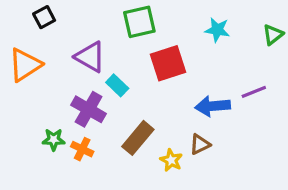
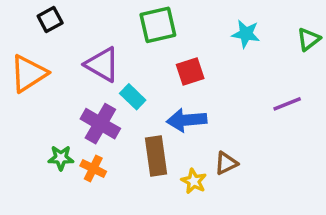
red square: (168, 63) -> (190, 72), size x0.7
blue arrow: (213, 106) -> (187, 120), moved
brown rectangle: (138, 138) -> (156, 156), turned -48

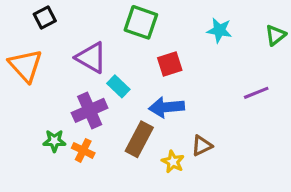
green square: (158, 25) -> (141, 22), turned 32
orange triangle: (29, 73) -> (26, 66), turned -39
purple cross: (100, 124) -> (90, 110), turned 36
brown rectangle: (156, 156) -> (139, 139), turned 36

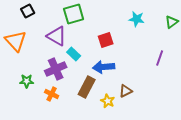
green square: (141, 22) -> (74, 14), moved, turned -35
purple line: (256, 93) -> (160, 58), turned -49
green star: (54, 141) -> (27, 81), moved

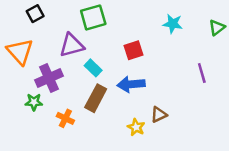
purple triangle: (57, 36) -> (72, 45), turned -45
purple line: (160, 58) -> (202, 73), turned -35
purple cross: (56, 69) -> (49, 78), moved
brown rectangle: (87, 87) -> (96, 98), moved

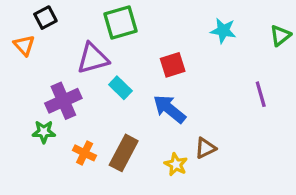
orange triangle: (20, 52) -> (24, 45), moved, size x0.6
blue arrow: (131, 84) -> (169, 109), turned 44
brown rectangle: (96, 98) -> (124, 153), moved

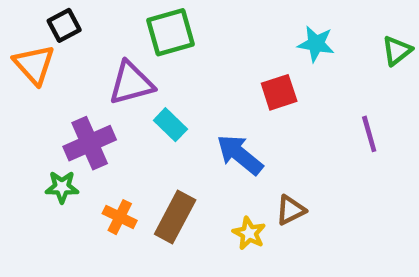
orange triangle: (24, 45) -> (34, 65), size x1.4
red square: (173, 65) -> (279, 92), moved

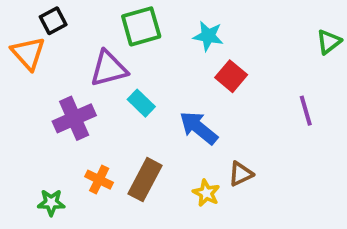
cyan star: (316, 44) -> (208, 36), moved
red square: (279, 92) -> (231, 76), turned -32
green star: (62, 187) -> (51, 203), moved

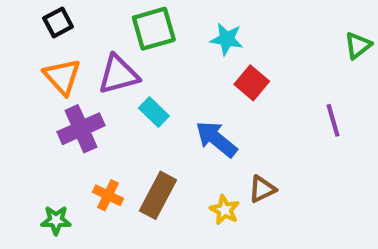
orange triangle: (28, 53) -> (62, 77), moved

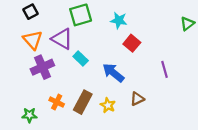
purple triangle: (118, 75) -> (62, 39), turned 45
purple line: (333, 120) -> (164, 69), moved
yellow star: (225, 210) -> (108, 105), moved

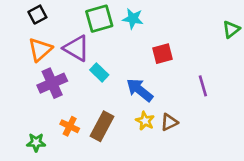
cyan star: (119, 20) -> (133, 19), moved
orange triangle: (33, 40) -> (40, 50), turned 30
red square: (132, 43) -> (162, 54), turned 35
yellow star: (108, 105) -> (145, 121), moved

